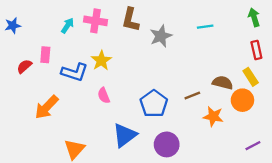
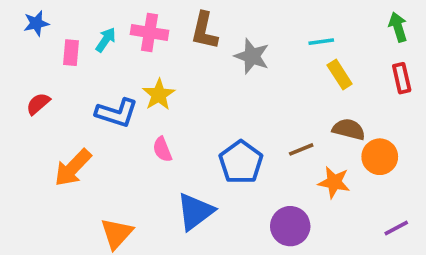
blue star: (13, 26) -> (36, 23), moved
gray star: (161, 36) -> (252, 56), turned -30
pink rectangle: (45, 55) -> (71, 53), moved
yellow rectangle: (251, 77) -> (340, 74), moved
purple circle: (167, 144) -> (290, 226), moved

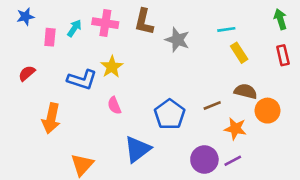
orange arrow: (73, 168) -> (51, 118), turned -32
purple line: (396, 228) -> (233, 161), moved

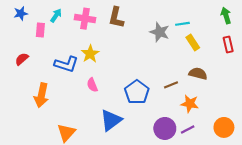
cyan arrow: (74, 28) -> (56, 15), moved
gray star: (177, 40) -> (160, 32), moved
orange circle: (268, 111) -> (224, 127), moved

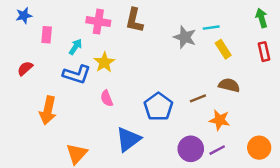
cyan arrow: (56, 15) -> (75, 47), moved

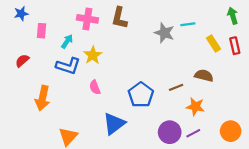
yellow rectangle: (223, 49) -> (213, 43), moved

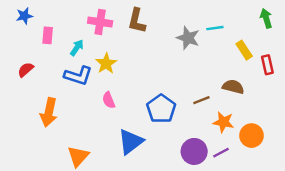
red rectangle: (235, 46) -> (267, 65), moved
orange circle: (231, 131) -> (252, 136), moved

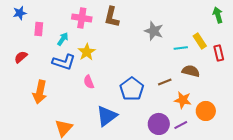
cyan line: (215, 28) -> (181, 48), moved

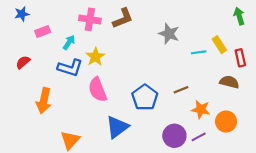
brown L-shape: (112, 17) -> (123, 18), turned -125
pink rectangle: (39, 29) -> (43, 31), turned 64
brown semicircle: (191, 71) -> (229, 82), moved
pink semicircle: (89, 82) -> (98, 90), size x1.6

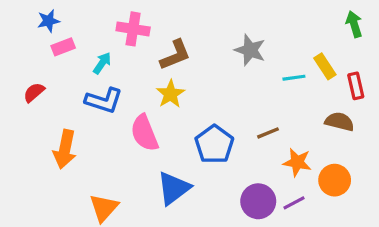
blue star: (22, 14) -> (49, 21), moved
brown L-shape: (123, 18) -> (175, 55), moved
yellow star: (95, 57) -> (170, 94), moved

